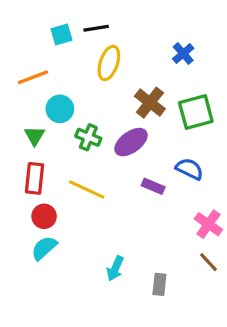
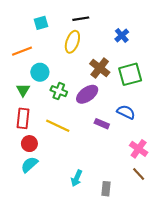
black line: (96, 28) -> (81, 19), moved

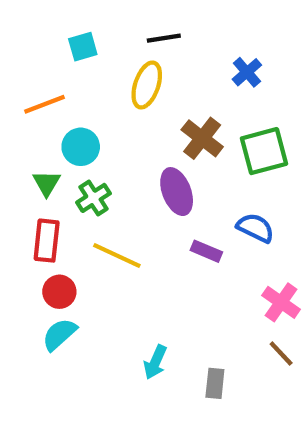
green cross: (59, 91) -> (93, 198), moved, turned 35
purple ellipse: (87, 94) -> (177, 192), turned -75

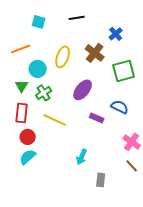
cyan square: (83, 47) -> (39, 22), turned 32
yellow ellipse: (147, 85) -> (63, 57), moved
brown cross: (202, 138) -> (95, 53), moved
purple ellipse: (177, 192) -> (83, 90), turned 60
cyan arrow: (155, 362) -> (82, 157), moved

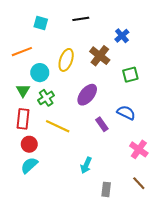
green square: (124, 71) -> (130, 75), size x0.7
purple rectangle: (97, 118) -> (102, 124), turned 32
brown line: (132, 166) -> (139, 183), moved

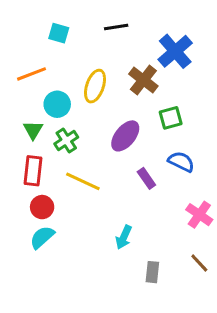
blue cross: (122, 36) -> (175, 51), size x1.6
green square: (130, 75) -> (171, 118), moved

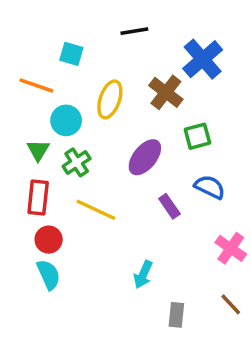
cyan square: (59, 33) -> (71, 54), moved
orange line: (31, 74) -> (36, 85), turned 40
cyan semicircle: (42, 237) -> (49, 275), turned 108

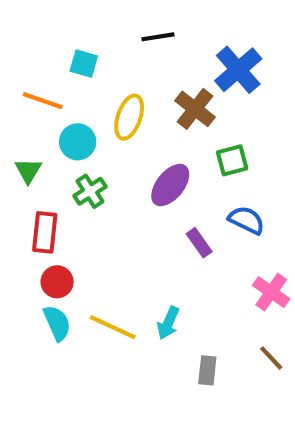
green triangle: (38, 150) -> (28, 171), moved
yellow line: (96, 210) -> (113, 327), moved

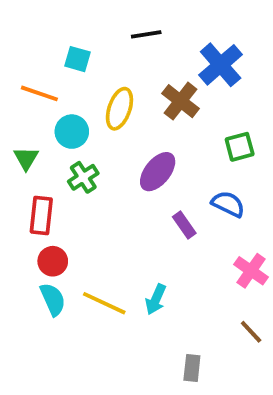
green square: (232, 160) -> (240, 147), moved
gray rectangle: (207, 370) -> (192, 368), moved

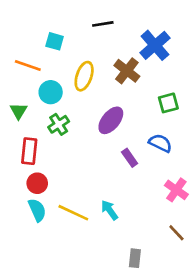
cyan arrow: (156, 299) -> (109, 210), turned 120

